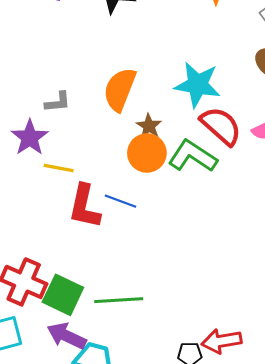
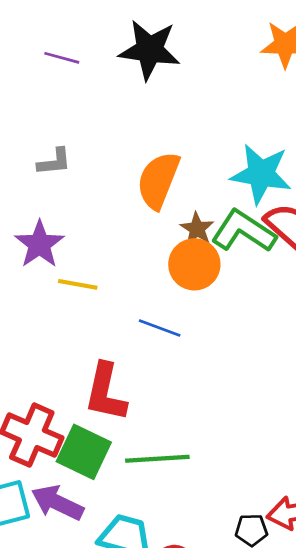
gray L-shape: (58, 102) -> (54, 162), moved
green L-shape: (192, 156) -> (244, 231), moved
red L-shape: (84, 206) -> (106, 392), moved
purple arrow: (67, 336) -> (57, 503), moved

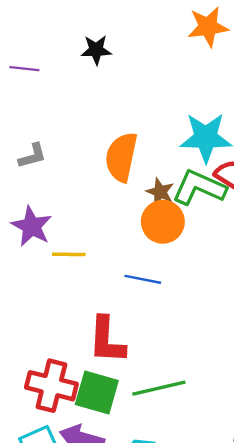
black star: (150, 50) -> (96, 50), size x0.6

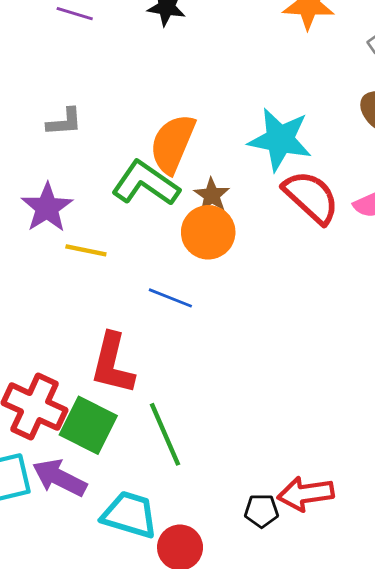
green L-shape: (199, 188) -> (146, 183), moved
green line: (159, 388) -> (165, 434), turned 69

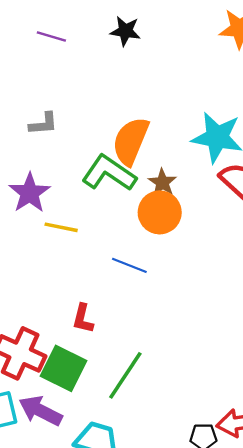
red L-shape: (112, 364) -> (83, 319), size x0.6
green line: (165, 434) -> (125, 375), turned 57

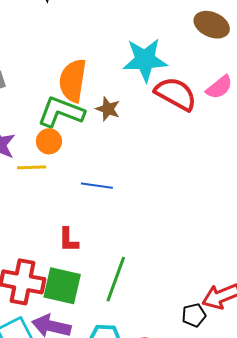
orange circle: (160, 212) -> (49, 141), moved, size x0.7

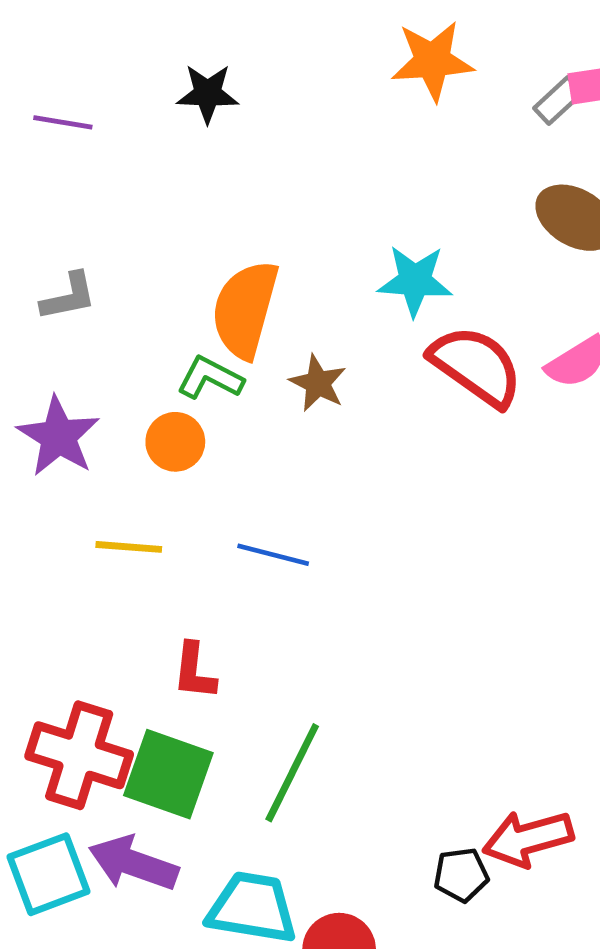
cyan star: (145, 60) -> (415, 281), size x0.7
green L-shape: (61, 112) -> (210, 378), size x0.6
yellow line: (32, 167) -> (129, 547), moved

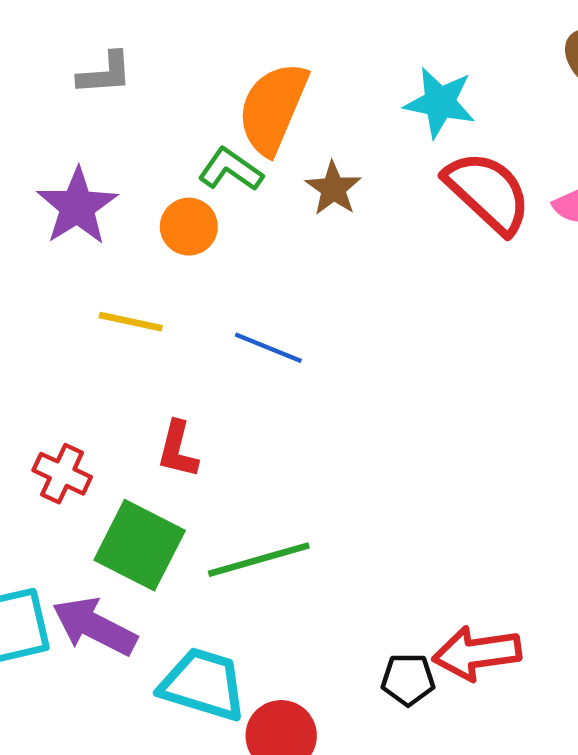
red cross: (79, 755) -> (62, 474), moved, size x0.6
green line: (292, 773) -> (259, 560), turned 40

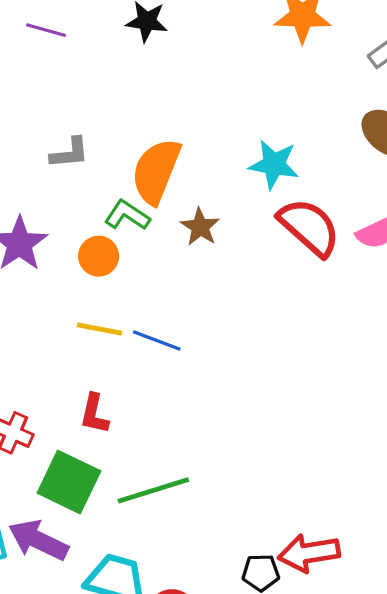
gray L-shape: (105, 73) -> (70, 153), moved
yellow line: (131, 322) -> (100, 329), moved

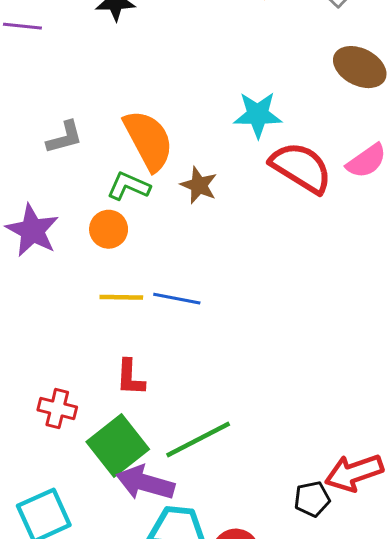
orange semicircle: (156, 171) -> (148, 140), turned 140
green square: (69, 482) -> (118, 446), turned 36
purple arrow: (38, 540) -> (145, 483), moved

